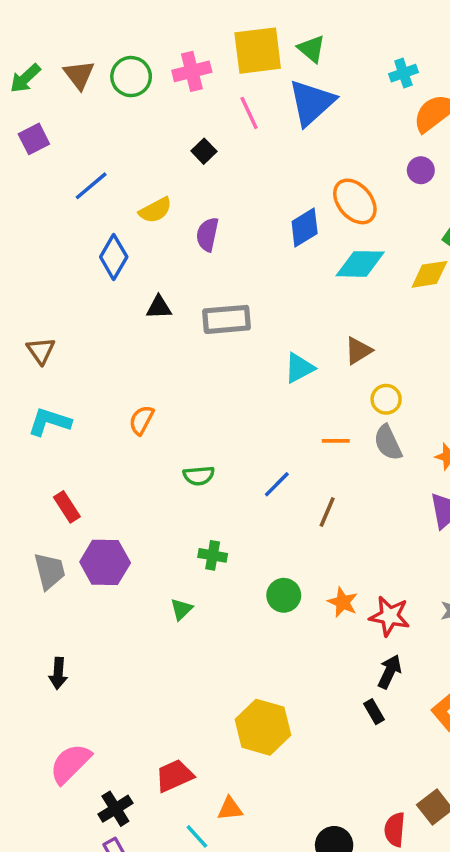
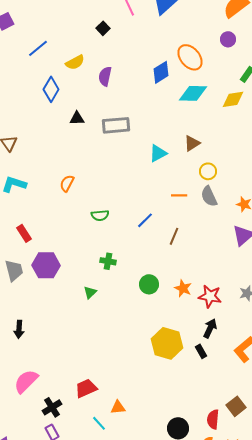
yellow hexagon: (263, 727) -> (167, 343), moved

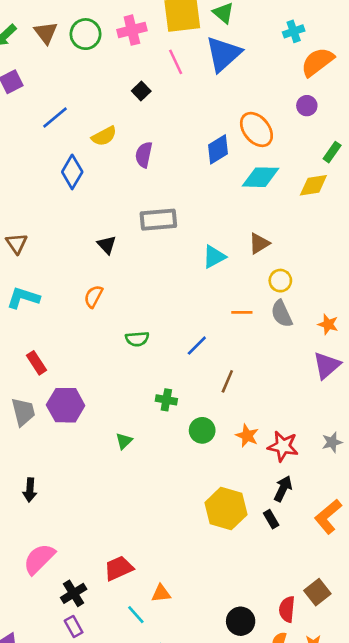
black triangle: (77, 118) -> (107, 245), moved, turned 49
brown line: (174, 236) -> (227, 381), moved
green cross: (108, 261) -> (166, 400), moved

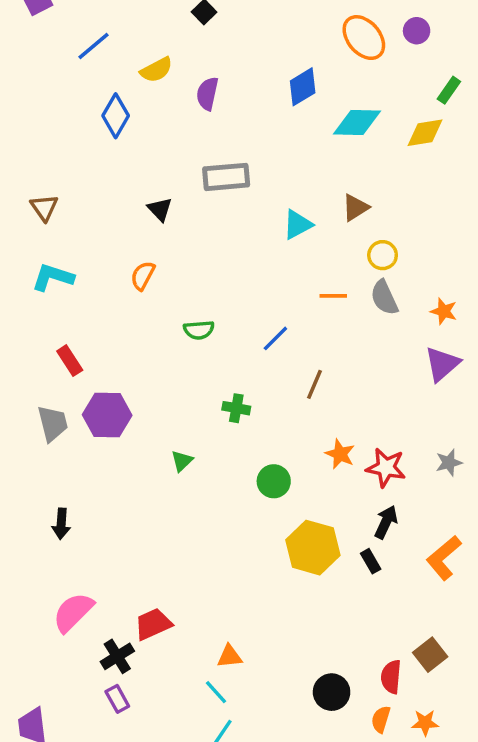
orange ellipse: (256, 129) -> (364, 38), moved
green circle: (202, 430) -> (274, 481), moved
red trapezoid: (119, 568) -> (153, 624), moved
cyan line: (136, 615) -> (216, 692), moved

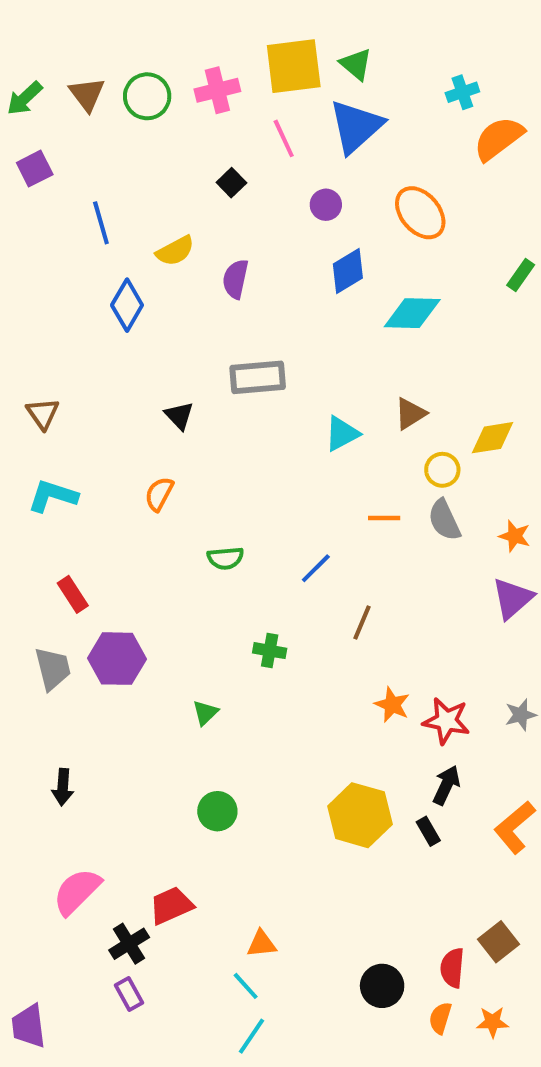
purple circle: (417, 31) -> (326, 205), moved
blue line: (94, 46) -> (101, 223), turned -66
yellow diamond: (425, 133) -> (493, 438), moved
green circle: (274, 481) -> (217, 811), moved

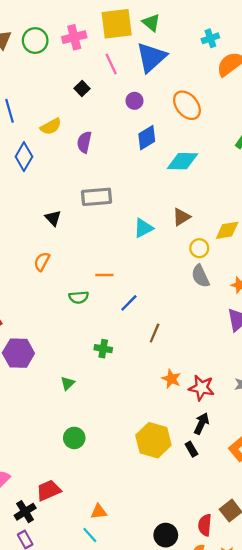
orange line: (384, 518) -> (104, 275), moved

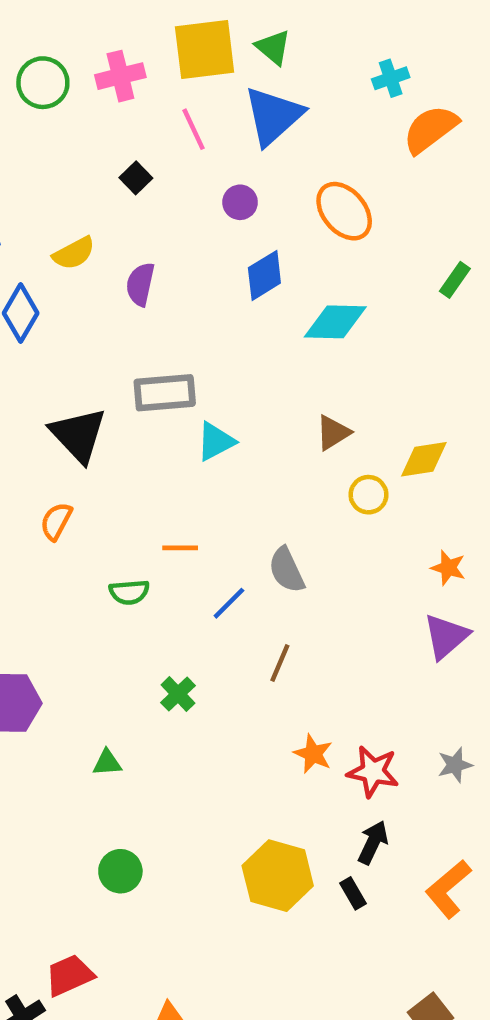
black triangle: (53, 218) -> (78, 435), size x1.8
cyan triangle: (143, 228) -> (216, 442), moved
gray semicircle: (200, 276) -> (287, 570), moved
green cross: (103, 349) -> (178, 694), turned 36
green triangle: (68, 383) -> (107, 763), turned 40

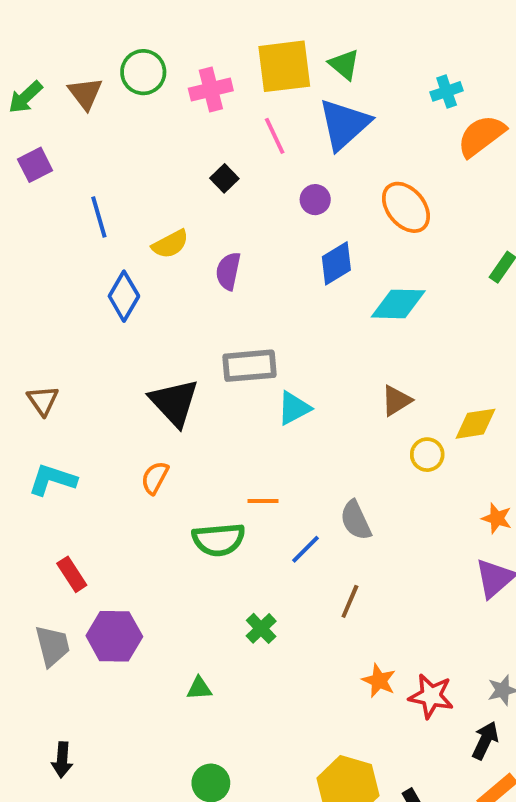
green circle: (43, 83) -> (143, 72), moved
green semicircle: (129, 592) -> (219, 540), size x1.5
black arrow: (373, 842) -> (485, 740), moved

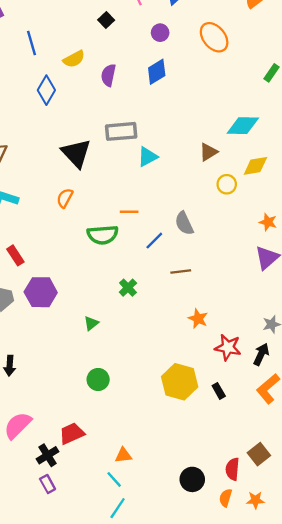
blue diamond: (336, 263) -> (157, 72), moved
cyan diamond: (398, 304) -> (243, 126), moved
brown line: (350, 601) -> (181, 272), turned 60
green triangle: (199, 688) -> (91, 323), turned -35
red star: (431, 696) -> (228, 347), moved

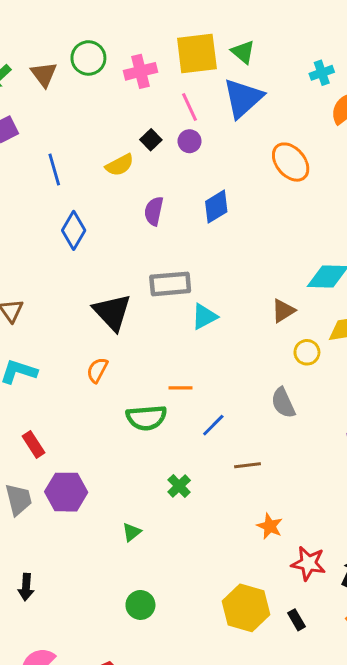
purple circle: (160, 33) -> (190, 141), moved
yellow semicircle: (74, 59) -> (120, 165), moved
gray semicircle: (184, 223) -> (283, 403), moved

